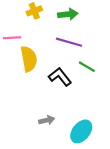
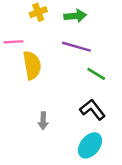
black L-shape: (60, 77) -> (92, 110), moved
gray arrow: (47, 120) -> (43, 121), moved, turned 104

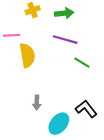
black L-shape: (92, 110) -> (86, 109), moved
cyan ellipse: (90, 145) -> (59, 124), moved

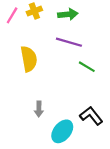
pink line: (12, 35) -> (12, 15), moved, turned -56

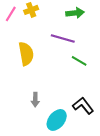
green arrow: (68, 14) -> (75, 13), moved

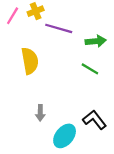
green arrow: (75, 13) -> (96, 41), moved
purple line: (63, 38) -> (59, 28), moved

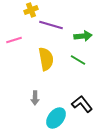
pink line: (13, 16) -> (14, 40), moved, turned 42
yellow semicircle: (30, 61) -> (46, 59), moved

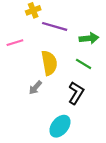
gray arrow: (35, 98) -> (35, 88), moved, turned 40
black L-shape: (82, 104) -> (76, 93), moved, turned 70

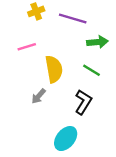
purple line: (55, 26) -> (73, 18), moved
pink line: (15, 43) -> (27, 47), moved

